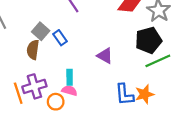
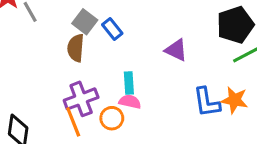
orange line: (18, 93) -> (73, 122), moved
orange star: (145, 94) -> (235, 100), turned 30

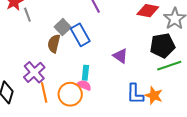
blue rectangle: (112, 29) -> (80, 35), size x1.5
purple cross: (81, 99) -> (34, 72), moved, turned -30
orange circle: (112, 118) -> (70, 94), size x1.5

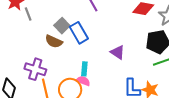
brown semicircle: (54, 44) -> (54, 41), turned -78
purple cross: (34, 72) -> (35, 69), turned -30

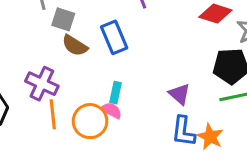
gray square: (62, 26) -> (63, 19), moved, turned -35
purple triangle: (118, 52) -> (180, 94), moved

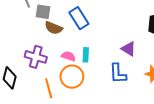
pink semicircle: (111, 110) -> (68, 56), moved
orange line: (53, 114) -> (49, 88), moved
blue L-shape: (183, 131) -> (118, 74), moved

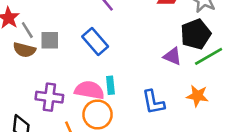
brown semicircle: (54, 28) -> (24, 50), moved
purple triangle: (129, 49) -> (172, 56), moved
pink semicircle: (68, 56) -> (89, 90), size x1.6

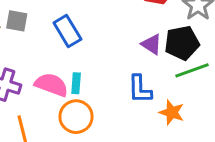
purple triangle: (172, 56) -> (152, 44), moved
blue L-shape: (153, 102) -> (140, 89), moved
orange circle: (98, 115) -> (76, 117), moved

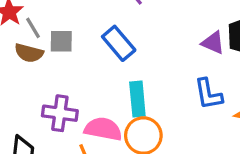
cyan rectangle: (76, 83) -> (137, 99), size x1.5
pink semicircle: (51, 85) -> (103, 129), moved

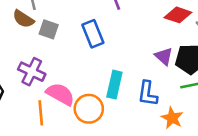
gray square: (61, 41) -> (49, 29), moved
cyan rectangle: (137, 99) -> (114, 85), moved

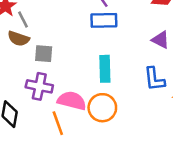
gray square: (49, 29) -> (44, 54), moved
blue rectangle: (93, 34) -> (104, 20), moved, turned -55
cyan rectangle: (114, 85) -> (105, 69), moved

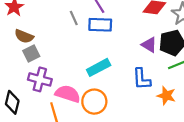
gray line: (23, 19) -> (74, 18), moved
gray square: (44, 54) -> (31, 53), moved, turned -35
cyan rectangle: (105, 69) -> (99, 67), turned 60

